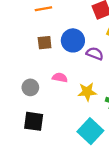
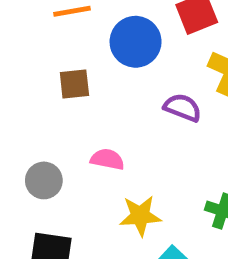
blue circle: (73, 40) -> (136, 42), moved
yellow star: (87, 92) -> (140, 216), moved

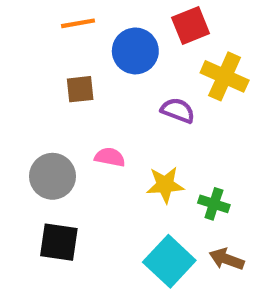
gray circle: (44, 180) -> (52, 176), size x1.4
yellow star: (140, 216) -> (165, 185), moved

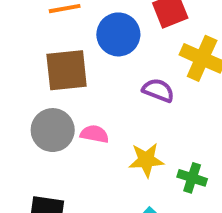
brown square: (80, 89) -> (67, 70), size x1.6
gray circle: (52, 176) -> (53, 130), moved

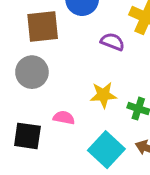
pink semicircle: (94, 134) -> (64, 118), moved

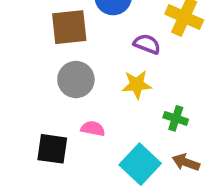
gray circle: (32, 72) -> (76, 80), moved
yellow star: (103, 95) -> (137, 85), moved

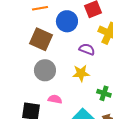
brown square: (69, 27) -> (41, 39), turned 30

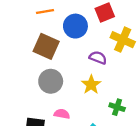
yellow star: (81, 73) -> (91, 85), turned -30

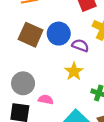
blue circle: (75, 26) -> (59, 34), moved
gray circle: (51, 81) -> (23, 83), moved

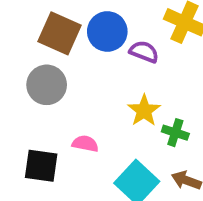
yellow star: (74, 71) -> (144, 111), moved
gray circle: (23, 83) -> (47, 85), moved

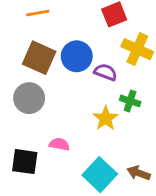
green cross: (175, 133) -> (130, 101), moved

